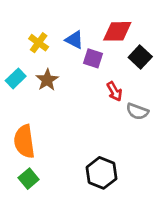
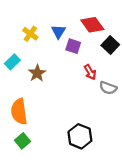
red diamond: (117, 31) -> (92, 25), turned 55
blue triangle: (74, 40) -> (59, 32), turned 35
brown star: (47, 80) -> (37, 73), moved

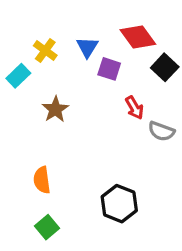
cyan rectangle: (12, 62) -> (18, 76), moved
orange semicircle: (19, 112) -> (42, 180), moved, size x0.7
green square: (22, 141) -> (47, 227), moved

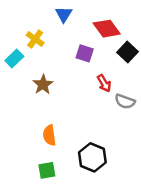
blue triangle: (87, 47) -> (64, 14), moved
orange semicircle: (42, 180) -> (49, 135), moved
green square: (47, 227) -> (47, 170), moved, turned 30

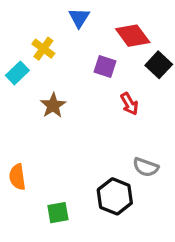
gray semicircle: (125, 101) -> (146, 167), moved
orange semicircle: (49, 135) -> (17, 177), moved

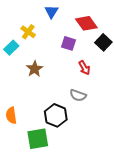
gray semicircle: (146, 167) -> (78, 95), moved
black hexagon: (115, 196) -> (56, 115), moved
green square: (58, 213) -> (38, 139), size x1.5

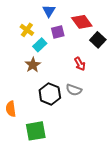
purple square: (68, 43) -> (58, 32), moved, turned -32
cyan rectangle: (11, 48) -> (40, 45), moved
black hexagon: (56, 115) -> (50, 94), moved

